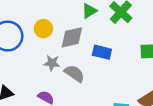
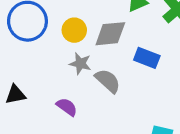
yellow circle: (43, 29) -> (74, 30), moved

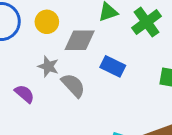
yellow circle: (74, 30) -> (47, 22), moved
purple semicircle: (67, 107) -> (24, 94), moved

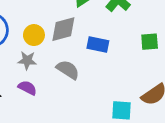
yellow circle: (47, 22) -> (34, 35), moved
gray star: (48, 66) -> (27, 60), moved

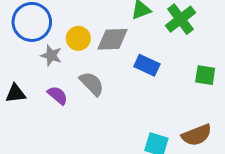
gray star: (27, 60) -> (51, 55), moved
gray semicircle: (68, 70) -> (92, 84), moved

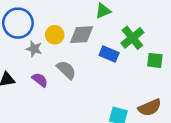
green cross: (180, 19) -> (132, 38), moved

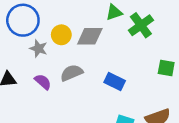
green cross: (132, 38) -> (141, 25), moved
blue rectangle: (109, 54) -> (115, 82), moved
gray semicircle: (66, 70) -> (72, 73), turned -70

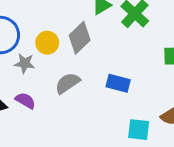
gray diamond: (90, 36) -> (80, 38), turned -32
purple semicircle: (43, 82) -> (25, 101), moved

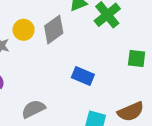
gray semicircle: (67, 83) -> (33, 109), moved

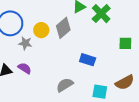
gray semicircle: (33, 109) -> (65, 85), moved

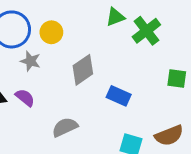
gray diamond: (63, 28) -> (83, 70), moved
yellow circle: (41, 30) -> (51, 32), moved
gray semicircle: (65, 85) -> (65, 127), moved

